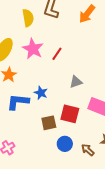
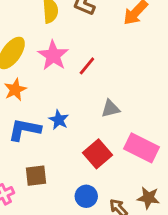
red square: (70, 114) -> (97, 154), turned 30
brown square: (49, 123) -> (36, 176), moved

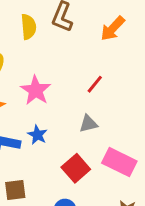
pink star: (53, 55) -> (36, 90), moved
red line: (87, 66) -> (95, 84), moved

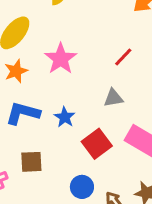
blue star: (37, 135) -> (65, 117), moved

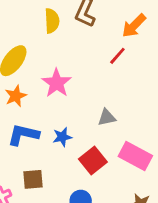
red line: (123, 57) -> (117, 56), moved
blue star: (65, 117) -> (62, 137), turned 30

